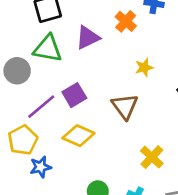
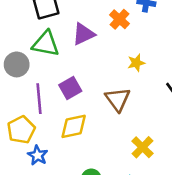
purple line: (41, 107) -> (39, 99), turned -56
yellow diamond: (78, 136) -> (74, 126), turned -36
blue star: (41, 167) -> (38, 155), turned -30

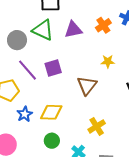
purple line: (39, 99) -> (27, 70), turned -50
yellow diamond: (74, 126) -> (51, 112), moved
blue star: (38, 155) -> (25, 114), moved

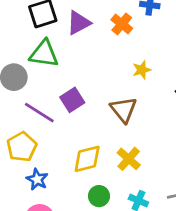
purple triangle: (73, 30) -> (79, 23), moved
blue star: (25, 114) -> (37, 179), moved
yellow cross: (97, 126) -> (129, 159), moved

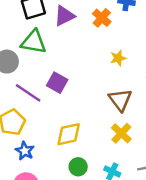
purple square: (72, 100) -> (57, 83), turned -30
brown triangle: (123, 110) -> (120, 100), moved
yellow cross: (129, 159) -> (121, 133), moved

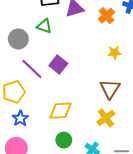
green triangle: (34, 42) -> (44, 26), size x0.7

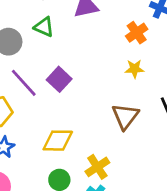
orange cross: (106, 16) -> (137, 33), moved
yellow cross: (106, 118) -> (97, 167), moved

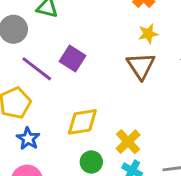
brown triangle: (125, 116) -> (141, 66), moved

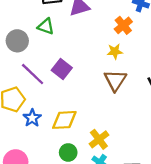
yellow star: (148, 34) -> (115, 51), moved
blue star: (28, 139) -> (32, 118), moved

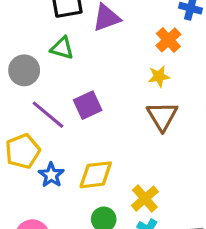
purple square: (62, 69) -> (88, 105), turned 30

